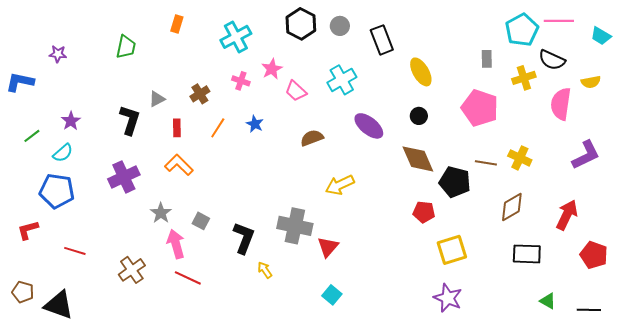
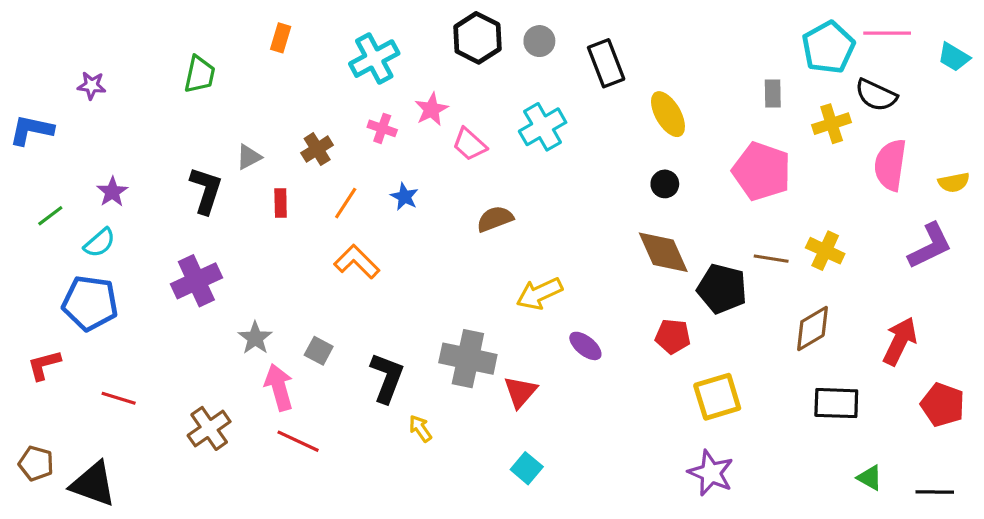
yellow semicircle: (591, 82) -> (954, 182), moved
purple ellipse: (369, 126) -> (585, 346), moved, size x0.7
orange L-shape: (179, 165) -> (357, 262), moved

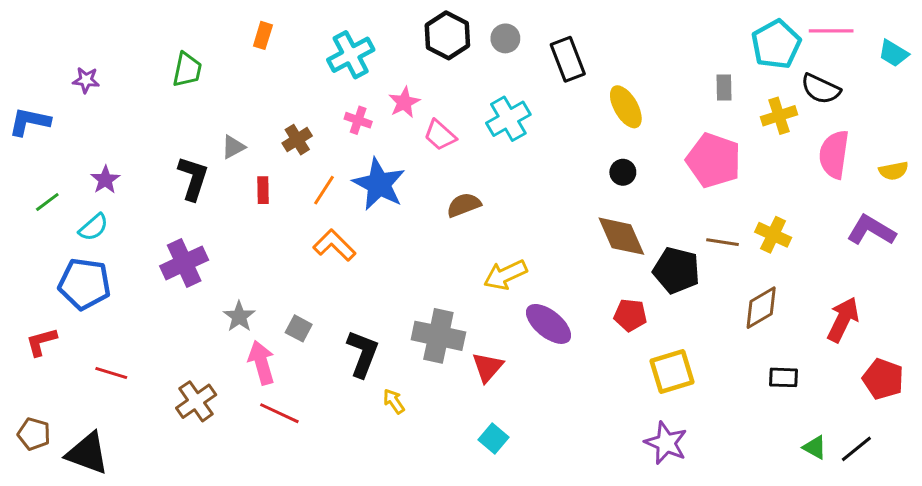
blue star: (404, 197) -> (379, 184), size x2.0
purple L-shape: (930, 246) -> (871, 230), turned -123
purple ellipse: (585, 346) -> (549, 324), size x1.5
black rectangle: (836, 403) -> (783, 377), size x0.7
black line: (935, 492) -> (856, 449), moved, turned -40

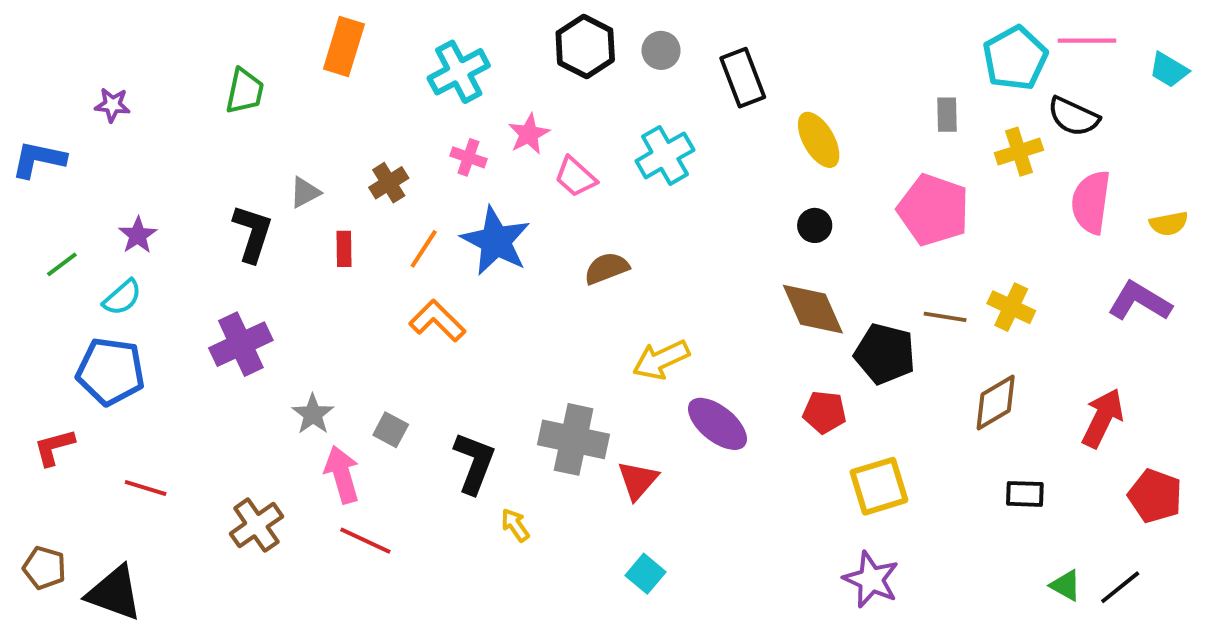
orange rectangle: (263, 35) -> (344, 46), size x1.6

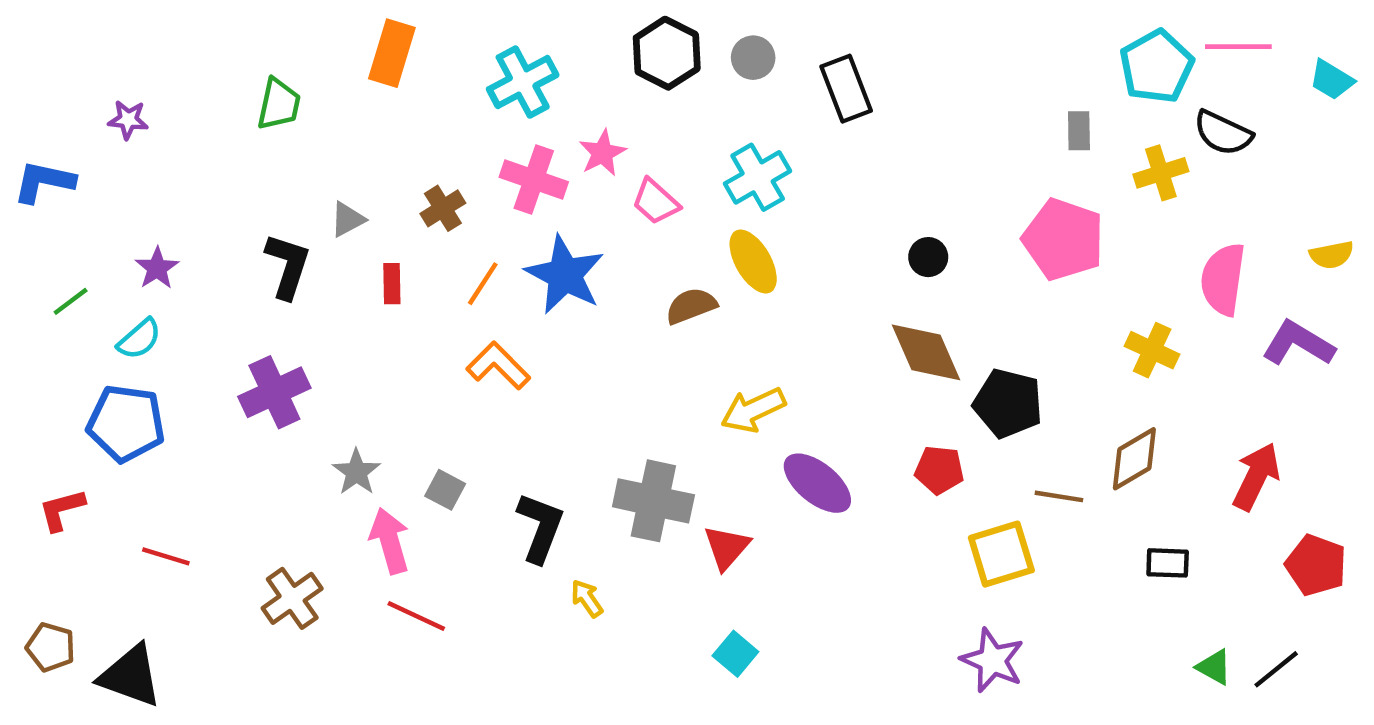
yellow ellipse: (819, 140) -> (753, 262), moved
pink cross: (468, 157) -> (534, 180), size x1.6
pink semicircle: (1091, 202) -> (1223, 279), moved
brown line: (945, 317) -> (1059, 496), moved

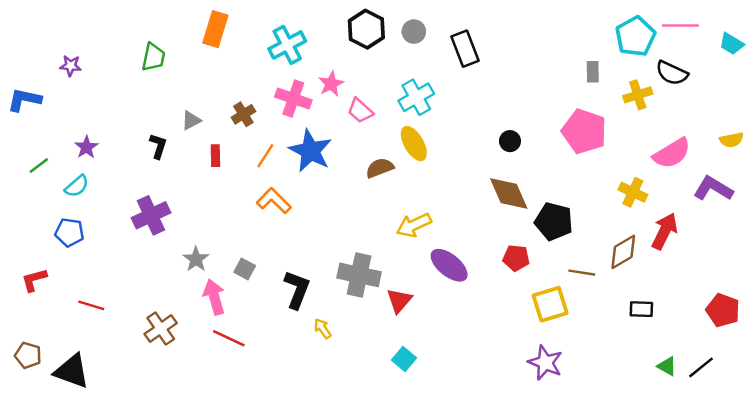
black L-shape: (288, 266) -> (158, 146), size x0.7
pink semicircle: (1223, 279) -> (672, 153), turned -129
blue pentagon: (126, 423) -> (69, 232), size x0.7
red arrow: (1256, 476) -> (665, 231), moved

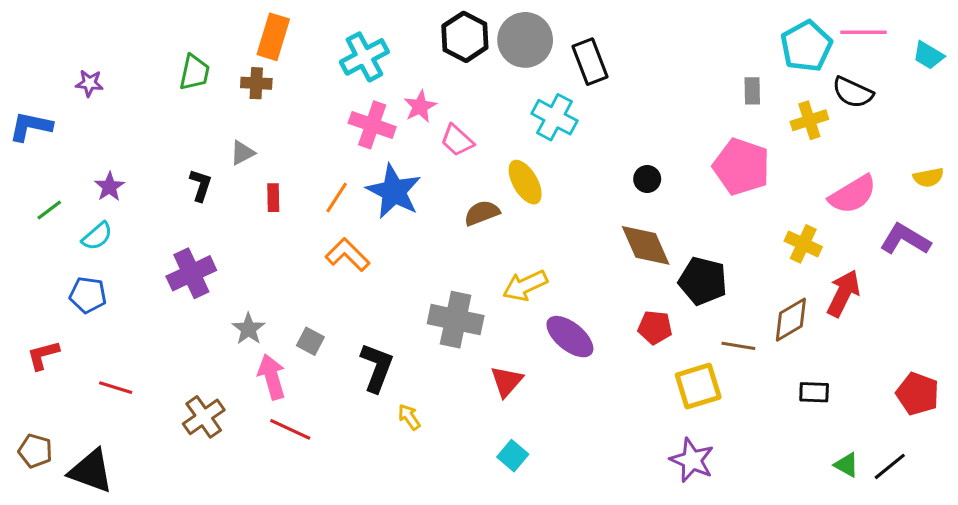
gray circle: (414, 32) -> (525, 40), size x1.8
cyan cross: (416, 97) -> (554, 117), moved, turned -32
brown cross: (243, 114) -> (256, 83), moved, turned 35
gray cross: (359, 275) -> (456, 320), moved

